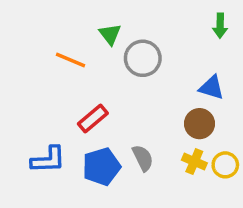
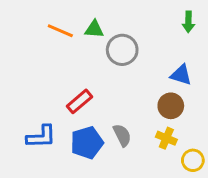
green triangle: (110, 34) -> (94, 29), turned -48
orange line: (71, 60) -> (60, 31), moved
yellow circle: (225, 165) -> (193, 160), moved

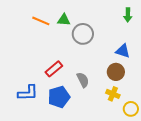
gray semicircle: (122, 135) -> (83, 80), moved

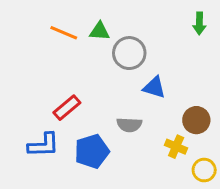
blue triangle: (123, 51) -> (154, 87), moved
red rectangle: (54, 69) -> (67, 108), moved
brown circle: (116, 72) -> (196, 120), moved
gray semicircle: (83, 80) -> (129, 125), turned 119

